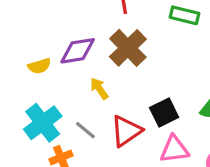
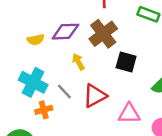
black square: (164, 112) -> (126, 62), moved, turned 35
cyan cross: (43, 123) -> (33, 82), turned -32

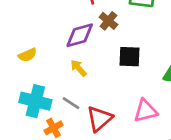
purple diamond: (65, 32) -> (80, 35), moved
brown cross: (103, 34) -> (108, 21), moved, size x0.6
red triangle: (95, 96) -> (99, 119), moved

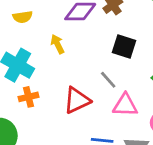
yellow arrow: (79, 68) -> (57, 44), moved
gray line: (71, 103) -> (108, 80), moved

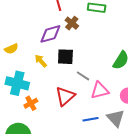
black square: (124, 47) -> (65, 57), moved

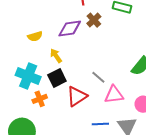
yellow semicircle: (11, 49) -> (35, 36), moved
black square: (65, 57) -> (57, 78), moved, turned -36

